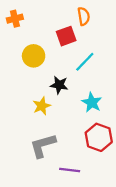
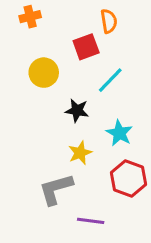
orange cross: (15, 19) -> (30, 17), moved
yellow star: (42, 106) -> (80, 153), moved

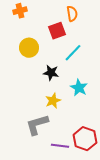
red hexagon: (128, 179) -> (85, 139), moved

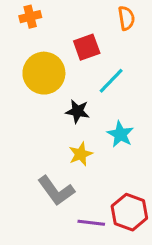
orange semicircle: (72, 14) -> (126, 18), moved
yellow circle: (29, 48) -> (44, 73), size x1.4
gray L-shape: (37, 125) -> (56, 191), turned -110

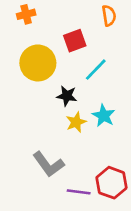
yellow star: (81, 154) -> (76, 122), moved

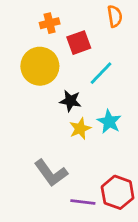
orange cross: (26, 14) -> (50, 23), moved

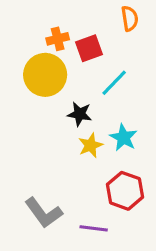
orange cross: (50, 23) -> (58, 39), moved
gray L-shape: (51, 173) -> (44, 213), moved
red hexagon: (118, 192) -> (125, 191), moved

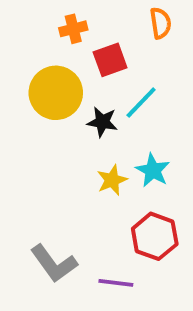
orange cross: (58, 39) -> (73, 29), moved
black star: (80, 114) -> (102, 122), moved

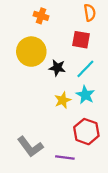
orange cross: (73, 29) -> (41, 16), turned 32
red square: (110, 60) -> (81, 40), moved, turned 30
cyan line: (141, 103) -> (85, 69), moved

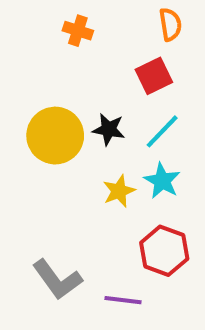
red square: (81, 40) -> (154, 76), turned -36
yellow circle: (31, 52) -> (55, 136), moved

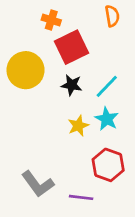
red square: (154, 76) -> (72, 47), moved, size x1.4
yellow circle: (55, 136) -> (26, 70), moved

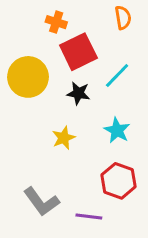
cyan line: (107, 86) -> (117, 75), moved
yellow star: (78, 126) -> (64, 138), moved

